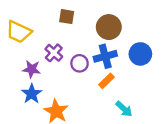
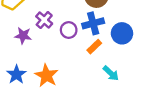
blue circle: (140, 54) -> (122, 33), moved
blue star: (32, 94) -> (16, 74), moved

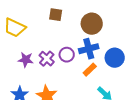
purple cross: (44, 20) -> (47, 59), moved

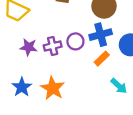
purple cross: (47, 59) -> (53, 46), turned 35

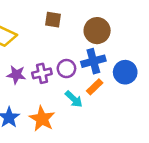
cyan arrow: (119, 86) -> (74, 99), moved

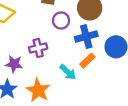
purple circle: (66, 69) -> (61, 20), moved
purple star: (16, 75) -> (14, 64), moved

